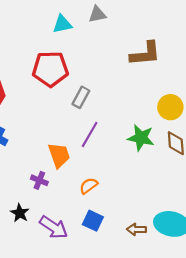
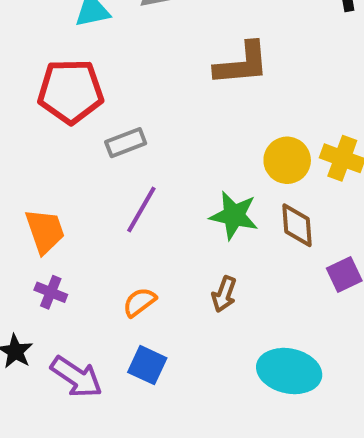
gray rectangle: (81, 97) -> (126, 143), turned 40
orange trapezoid: (59, 155) -> (45, 231), moved
brown arrow: (137, 229) -> (224, 294), moved, turned -72

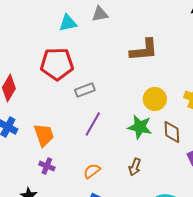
yellow circle: (287, 160) -> (155, 99), moved

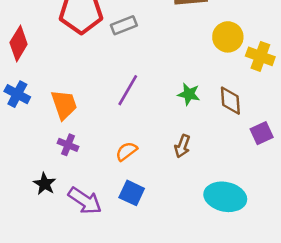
gray rectangle: (85, 90) -> (124, 25), moved
yellow circle: (155, 99) -> (228, 37), moved
green star: (140, 127) -> (189, 94), size x0.7

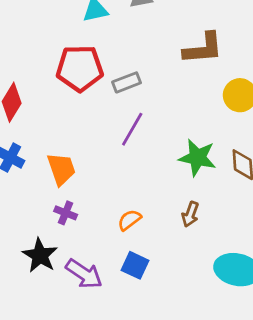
purple line: (128, 90) -> (132, 129), moved
green star: (189, 94) -> (197, 158), size x1.5
black star: (45, 184) -> (40, 255), size x1.4

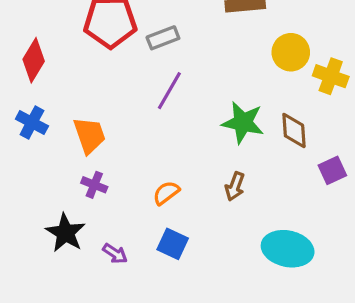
purple arrow: (84, 274) -> (115, 254), size x0.6

